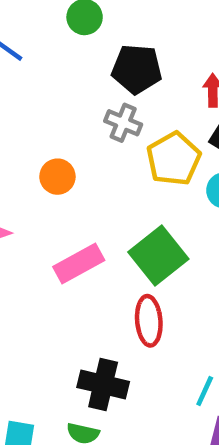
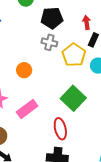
pink rectangle: (79, 263) -> (27, 109), moved
red ellipse: (149, 321) -> (60, 129), moved

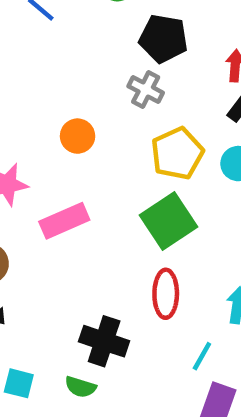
yellow pentagon: (74, 55) -> (177, 153), moved
red ellipse: (60, 129) -> (166, 294), moved

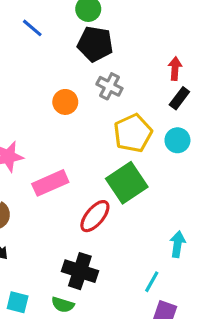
black pentagon: (163, 39) -> (95, 44), moved
orange circle: (78, 136) -> (65, 102), moved
red ellipse: (166, 294) -> (95, 216), moved, turned 40

